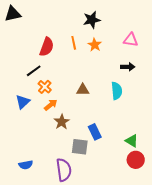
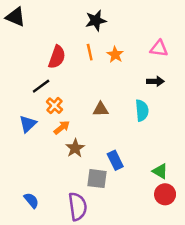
black triangle: (13, 14) -> (16, 17), turned 36
black star: (92, 20) -> (96, 21), moved
blue semicircle: (26, 165) -> (31, 200), turned -120

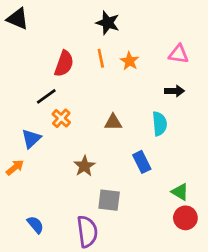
black star: (96, 21) -> (108, 23), turned 30
orange arrow: (62, 127) -> (15, 167), moved
blue rectangle: (115, 160) -> (142, 162), moved

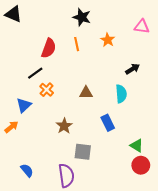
pink triangle: (179, 54) -> (142, 26), moved
orange star: (129, 61) -> (108, 40), moved
black arrow: (175, 91) -> (133, 69), turned -32

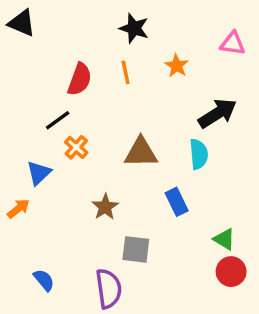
black arrow: (133, 69) -> (217, 113), size x1.6
brown triangle: (86, 93) -> (141, 152), size x1.5

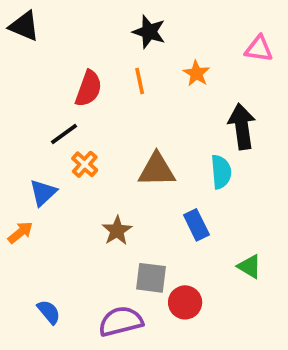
black arrow: (217, 113) -> (242, 126), turned -66
red circle: (231, 272) -> (185, 302), moved
purple semicircle: (109, 289) -> (121, 321), turned -96

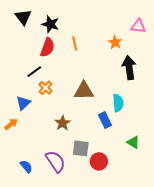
black triangle: (24, 26) -> (23, 17), moved, turned 30
black star: (149, 32) -> (50, 24), moved
orange star: (196, 73) -> (115, 42), moved
cyan semicircle: (221, 172) -> (118, 103), moved
purple semicircle: (121, 321) -> (55, 161), moved, turned 70

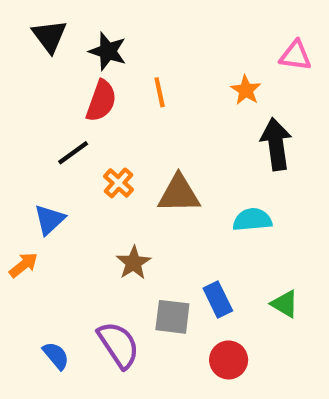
orange cross: (45, 88) -> (119, 183), moved
cyan semicircle: (118, 103) -> (252, 220), turned -90
blue rectangle: (105, 120) -> (218, 300), moved
red circle: (99, 161) -> (229, 360), moved

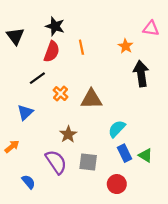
black triangle: (49, 36) -> (15, 36), moved
cyan semicircle: (252, 220) -> (117, 129), moved, turned -42
orange arrow: (24, 265) -> (12, 147), moved
blue rectangle: (218, 300) -> (124, 153), moved
purple semicircle: (119, 345) -> (56, 162), moved

